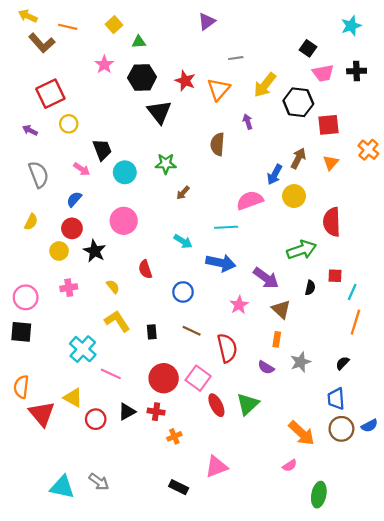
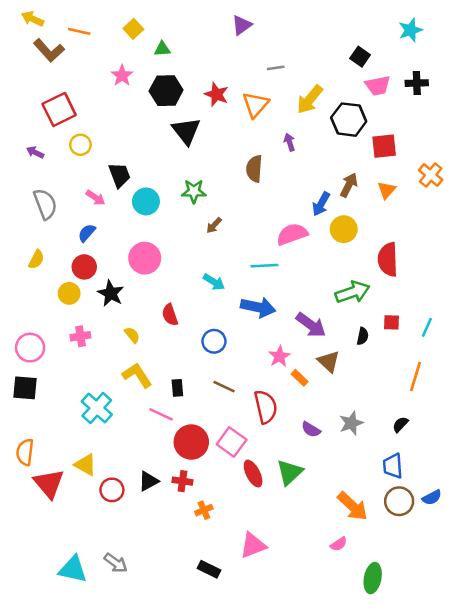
cyan line: (352, 292) -> (427, 327), moved
orange rectangle: (277, 339) -> (300, 378), moved, turned -56
pink line: (111, 374) -> (161, 414), moved

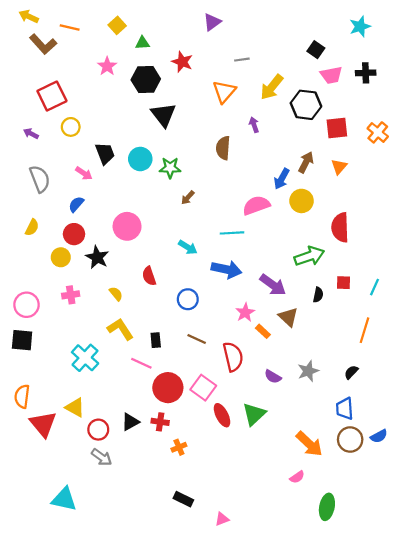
red star: (216, 94) -> (182, 62), moved
orange cross: (431, 175) -> (378, 132), moved
cyan circle: (146, 201) -> (140, 159), moved
pink triangle: (253, 545) -> (222, 519), moved, size x0.6
gray arrow: (116, 563) -> (102, 457), moved

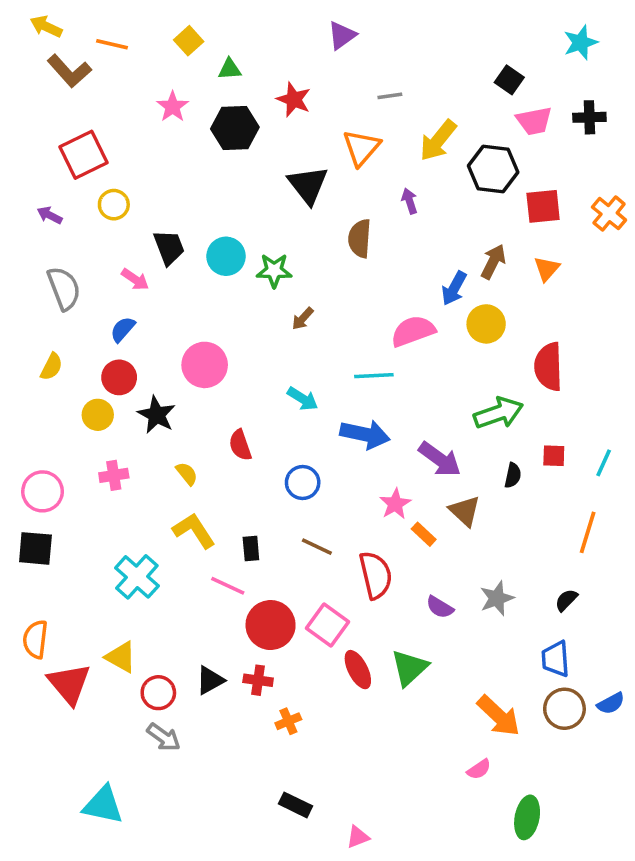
black triangle: (163, 115) -> (308, 185), moved

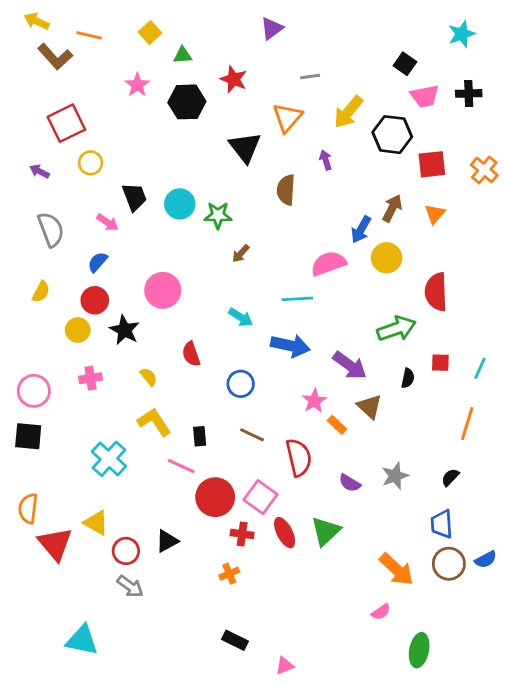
red cross: (258, 680) -> (242, 534), moved

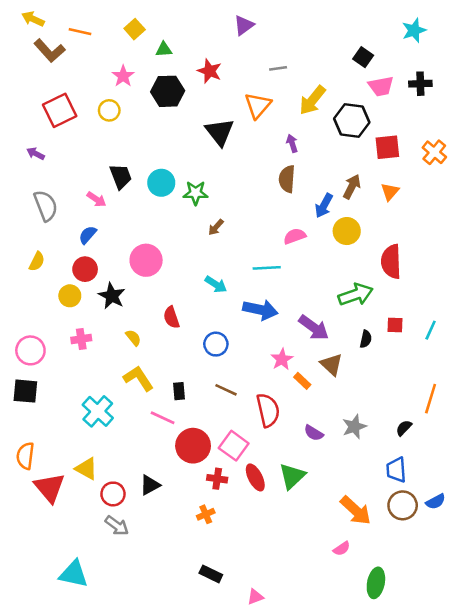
yellow circle: (91, 163) -> (109, 110), moved
brown semicircle: (286, 190) -> (287, 179), moved
pink semicircle: (328, 263) -> (295, 236), size x0.7
orange line: (467, 424) -> (431, 399), moved

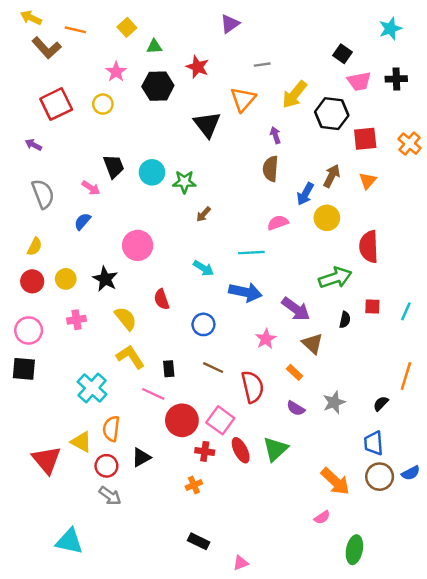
red circle: (85, 269) -> (32, 281), moved
yellow semicircle: (133, 338) -> (126, 318), size x1.5
orange rectangle: (302, 381) -> (295, 372), moved
orange semicircle: (25, 456) -> (111, 429), moved

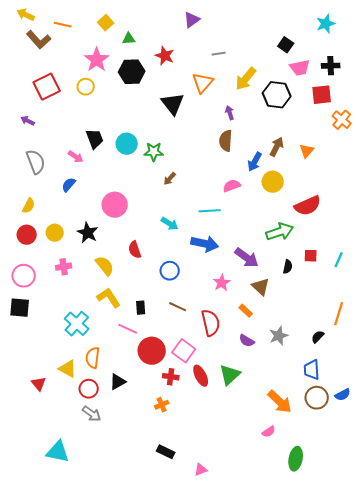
pink star: (116, 72) -> (97, 60), size x1.4
red square: (365, 139) -> (322, 95), moved
red semicircle: (369, 247) -> (308, 206), turned -112
red triangle: (47, 460) -> (39, 384), size x0.6

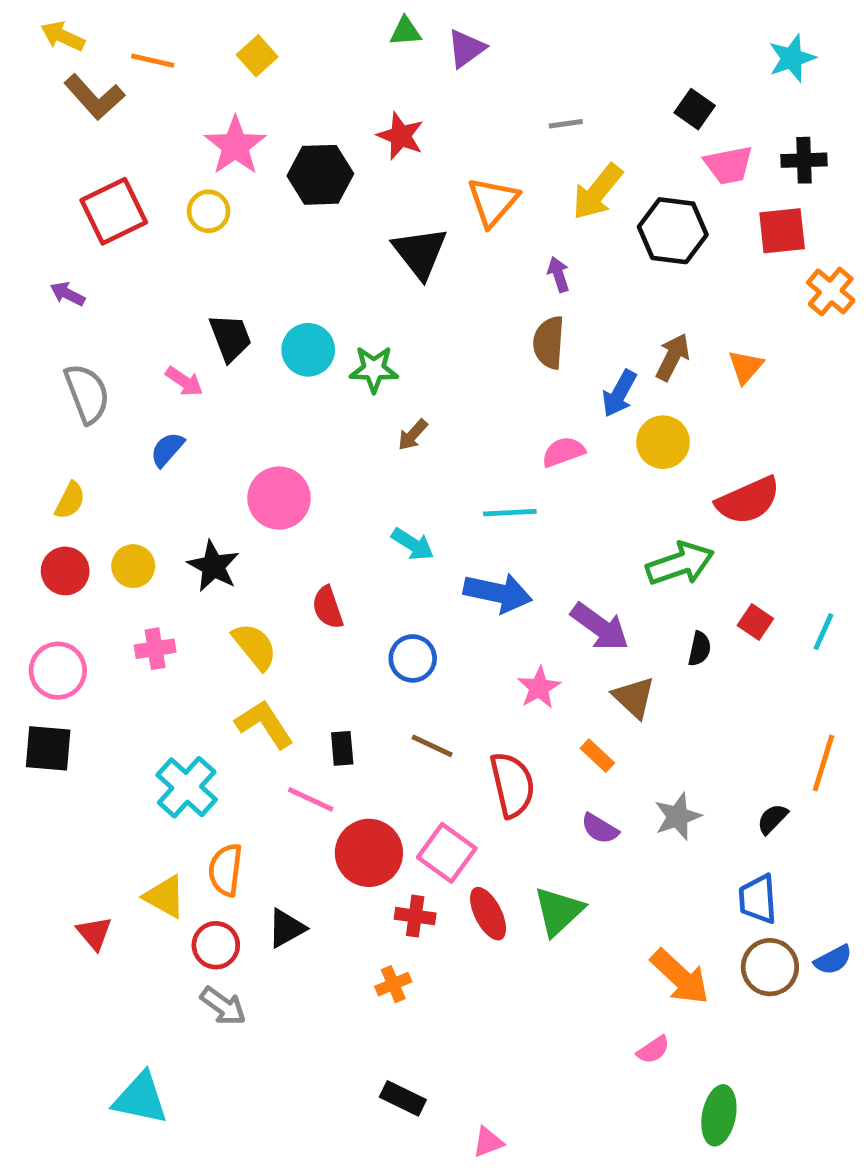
green triangle: (129, 39) -> (405, 31), moved
gray line: (219, 54) -> (566, 124), moved
red square: (311, 256) -> (755, 622), turned 32

